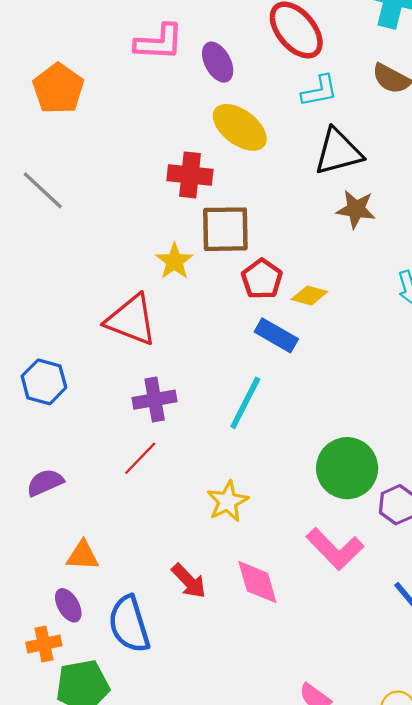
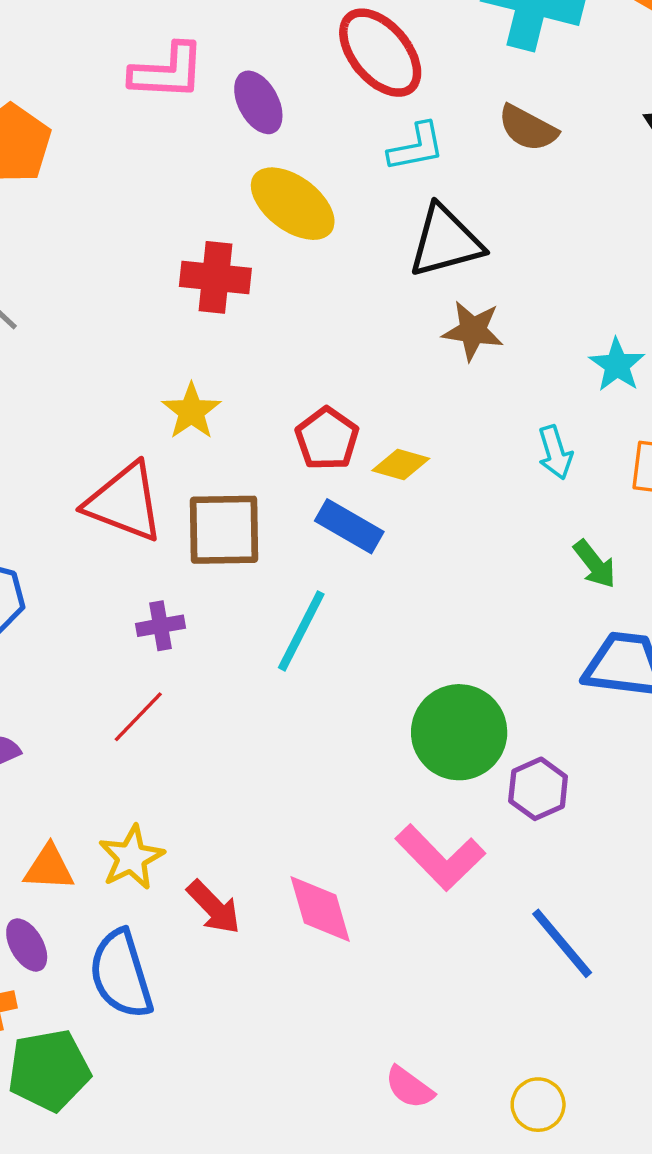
brown square: (225, 229) -> (224, 530), moved
purple cross: (155, 400) -> (161, 626), size x0.7
yellow star: (228, 501) -> (131, 857), moved

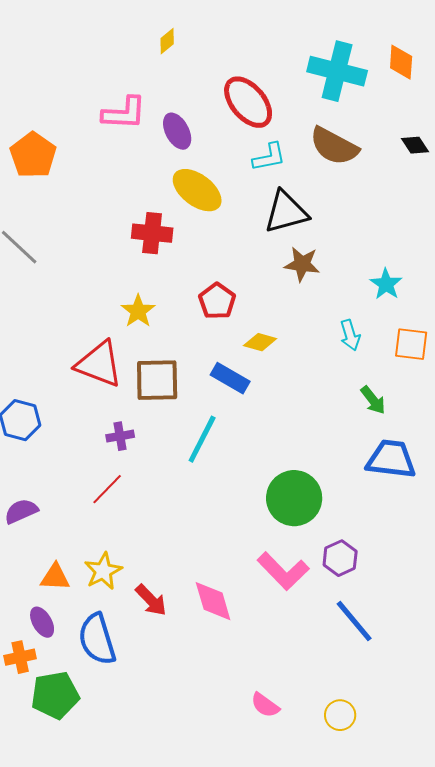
brown semicircle: (528, 128) -> (334, 146), size x1.4
red pentagon: (327, 439) -> (217, 301), moved
purple hexagon: (538, 789) -> (340, 558), moved

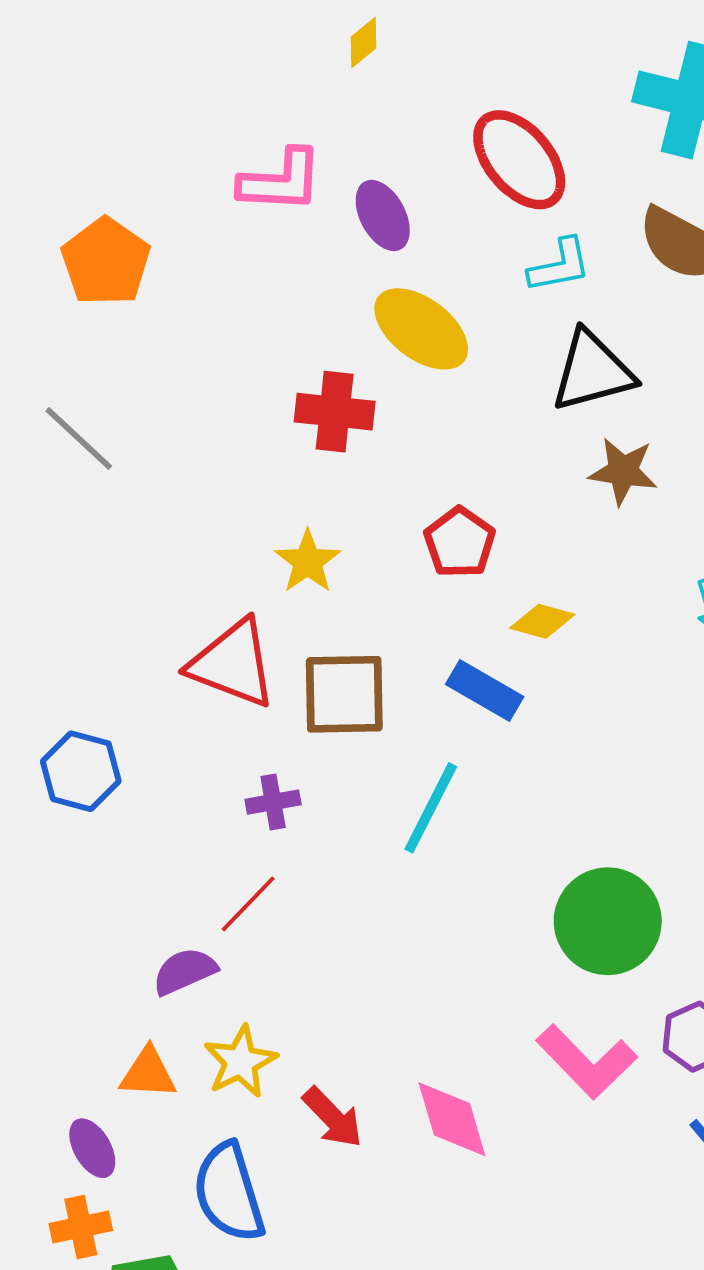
purple semicircle: (21, 511) -> (185, 971), moved
purple ellipse: (42, 622) -> (92, 1148), moved

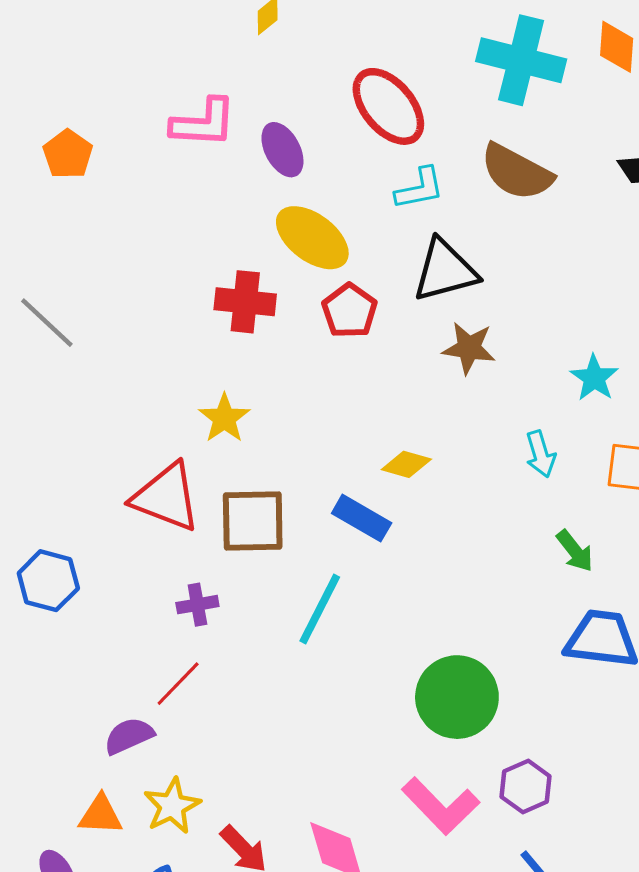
orange pentagon: (106, 262) -> (68, 154), moved, size x0.7
red pentagon: (460, 542) -> (350, 311), moved

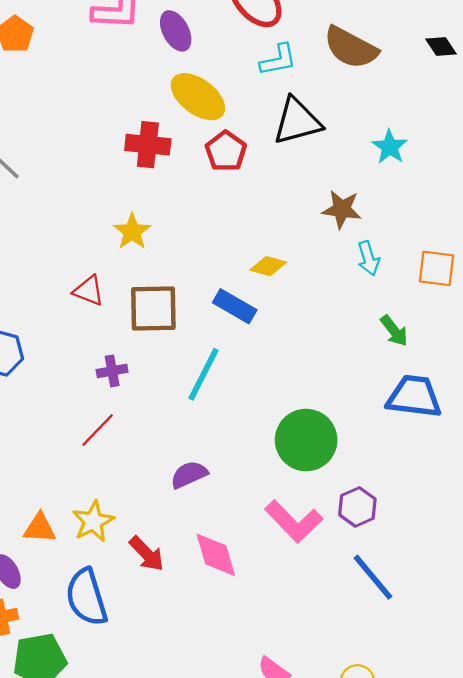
brown star: (469, 348) -> (342, 209), moved
cyan star: (594, 378) -> (390, 147), moved
red triangle: (166, 497) -> (89, 291), size x0.6
purple semicircle: (129, 736) -> (189, 475), moved

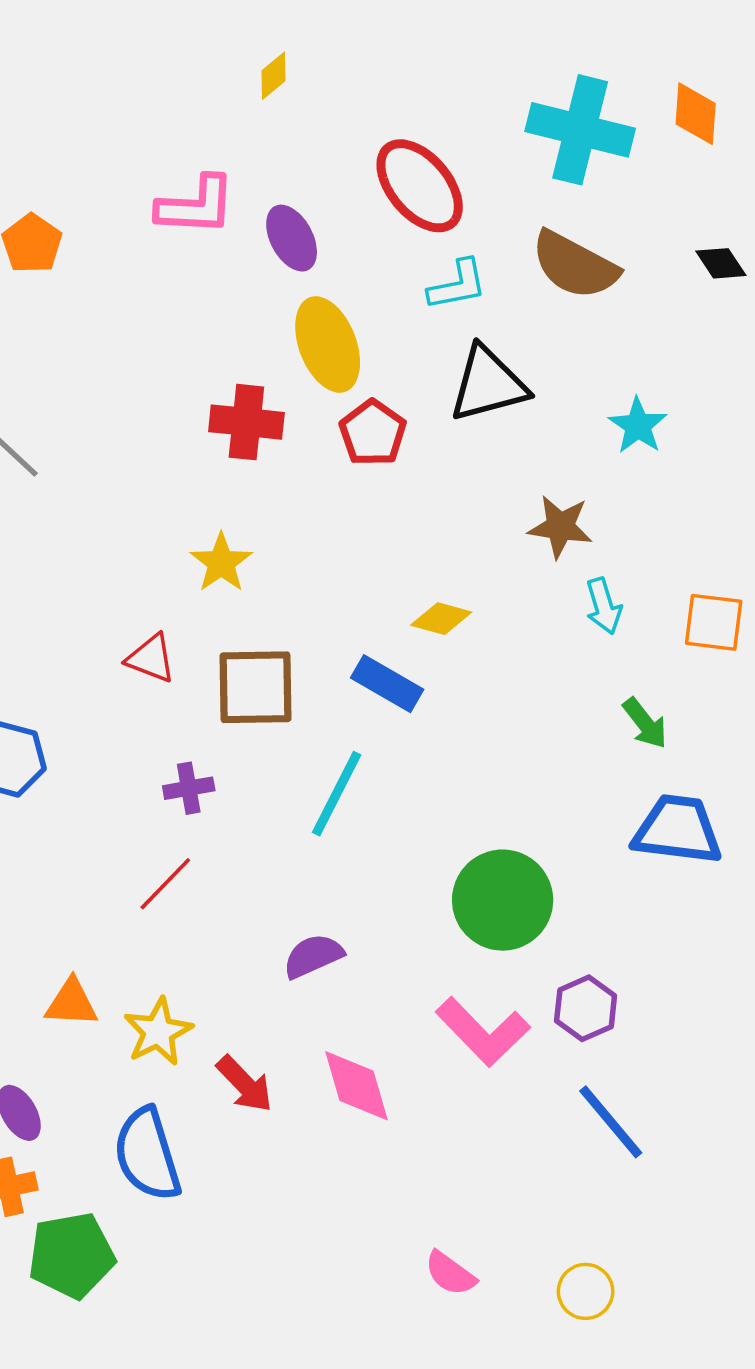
yellow ellipse: (198, 97) -> (328, 345), turned 32
orange triangle: (40, 528) -> (71, 1003), moved

